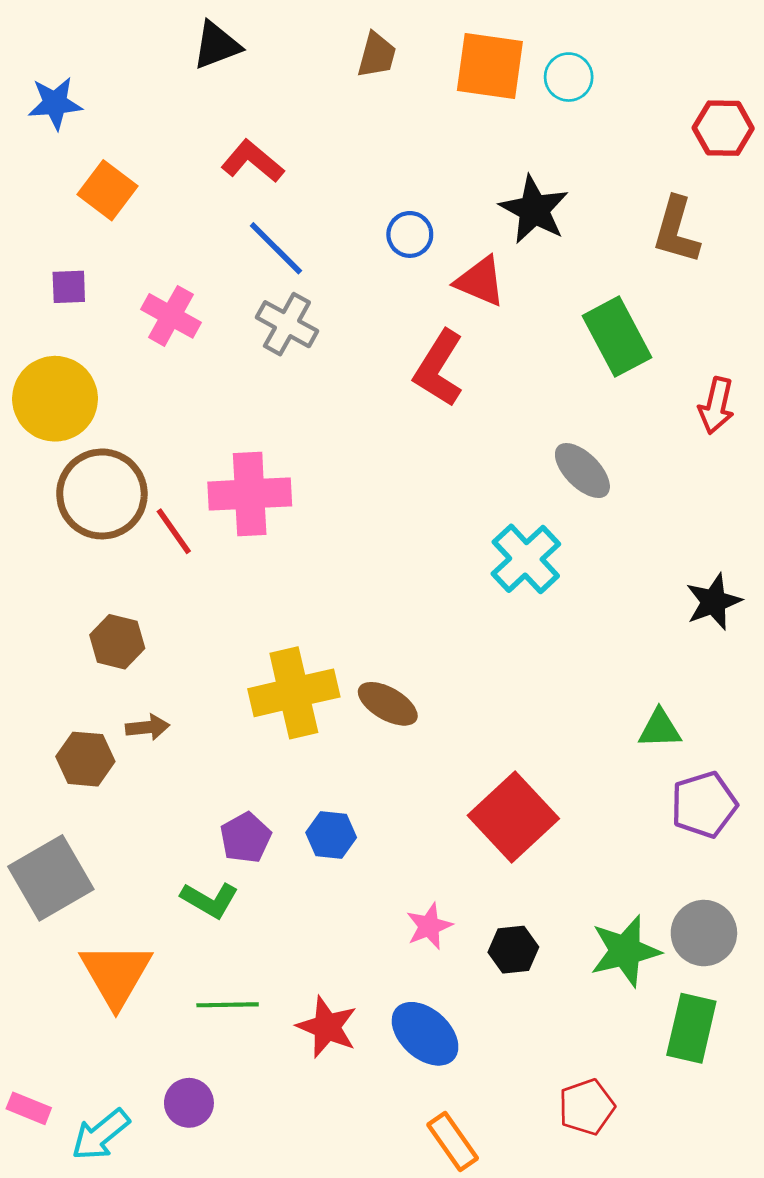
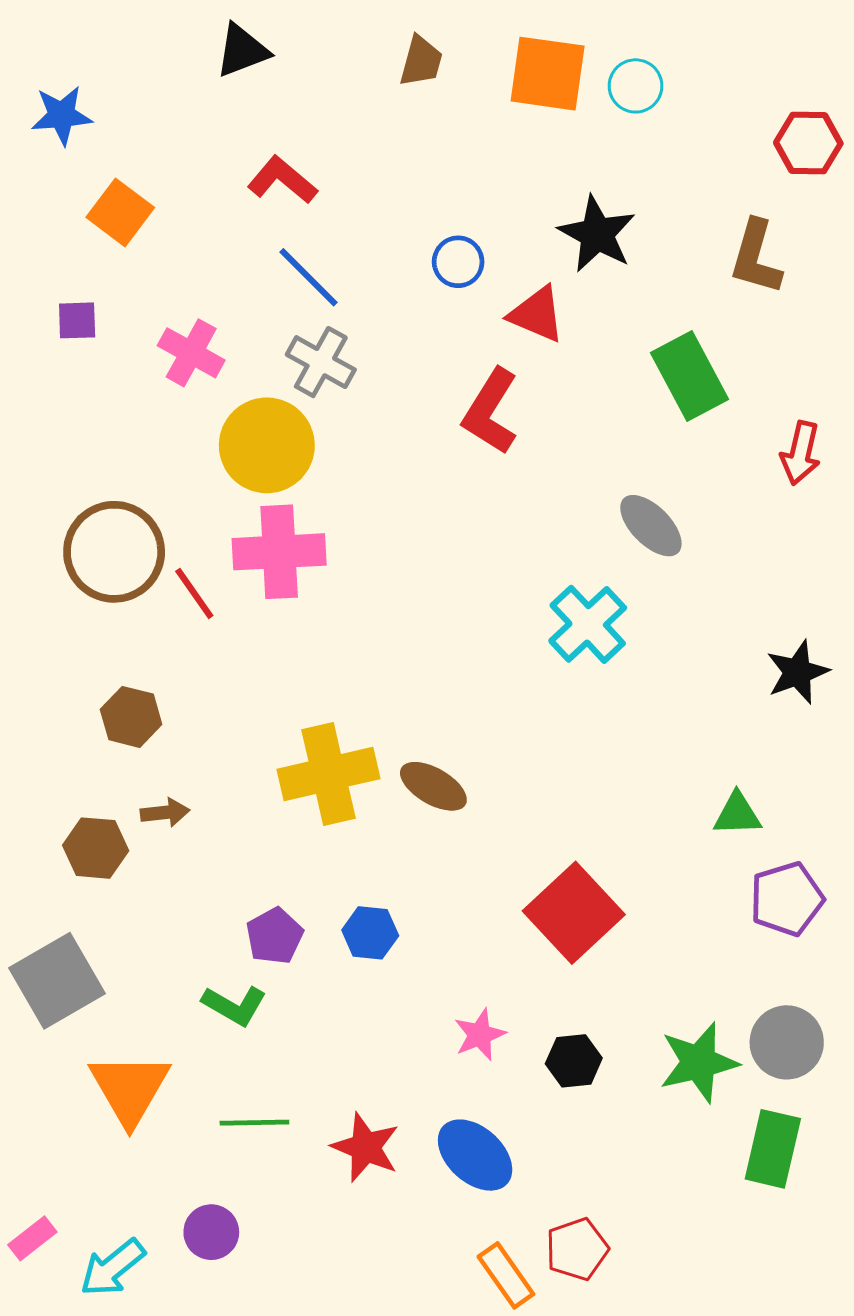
yellow circle: (55, 399) -> (267, 445), moved
red pentagon: (587, 1107) -> (577, 1249), moved
pink rectangle: (29, 1108) -> (32, 1238), turned -60

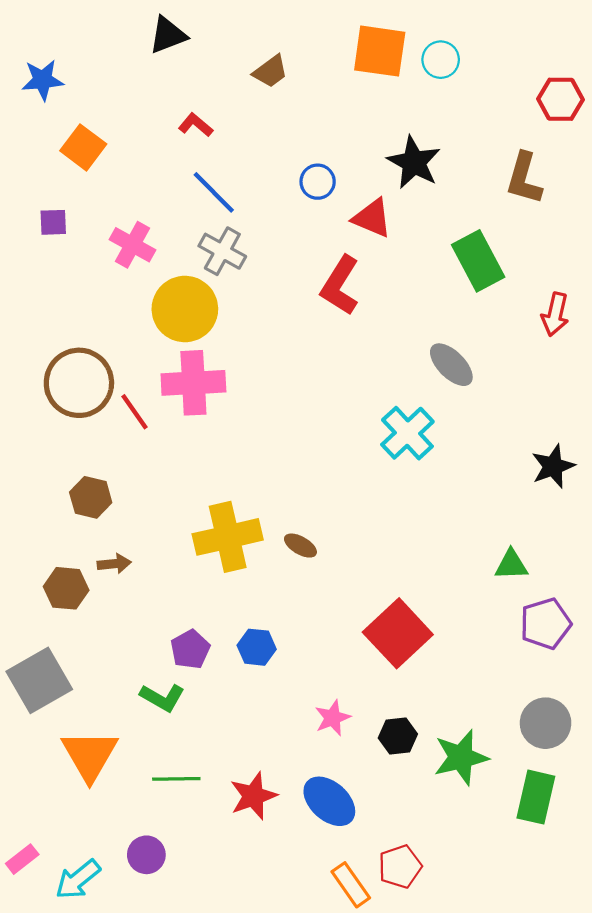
brown trapezoid: (421, 61) -> (270, 71), moved, turned 39
red L-shape: (282, 180) -> (196, 125), size x0.7
brown ellipse: (433, 786) -> (300, 546), size x0.7
green star: (699, 1062) -> (461, 757), moved
red star: (366, 1147) -> (253, 796), turned 30

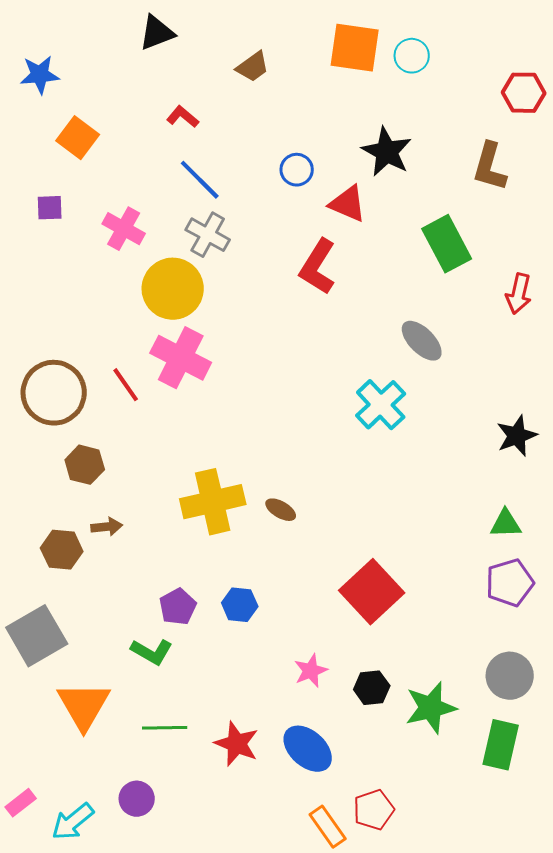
brown circle: (79, 383) -> (54, 393), moved
pink cross: (193, 383) -> (181, 358), turned 30
green triangle: (511, 565) -> (506, 524), moved
red star: (253, 796) -> (237, 744), turned -30

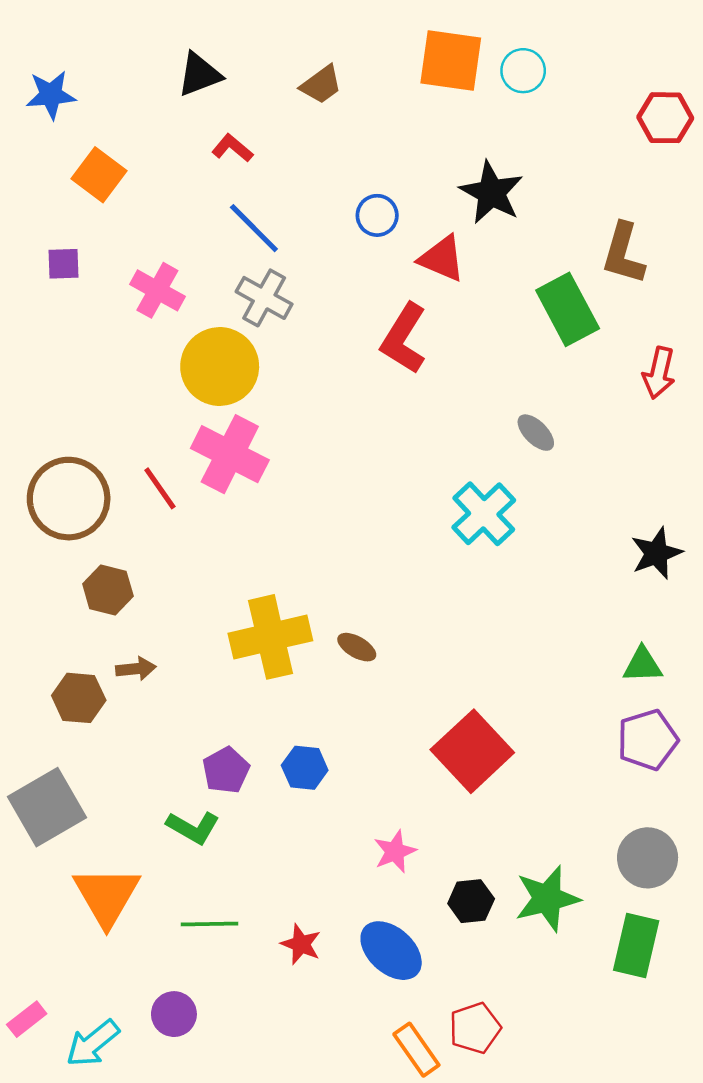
black triangle: (157, 33) -> (199, 74), moved
brown L-shape: (490, 167) -> (623, 254), moved
gray ellipse: (422, 341) -> (536, 433), size x0.7
black hexagon: (372, 688) -> (471, 901), moved
red star: (237, 744) -> (301, 944), size x0.7

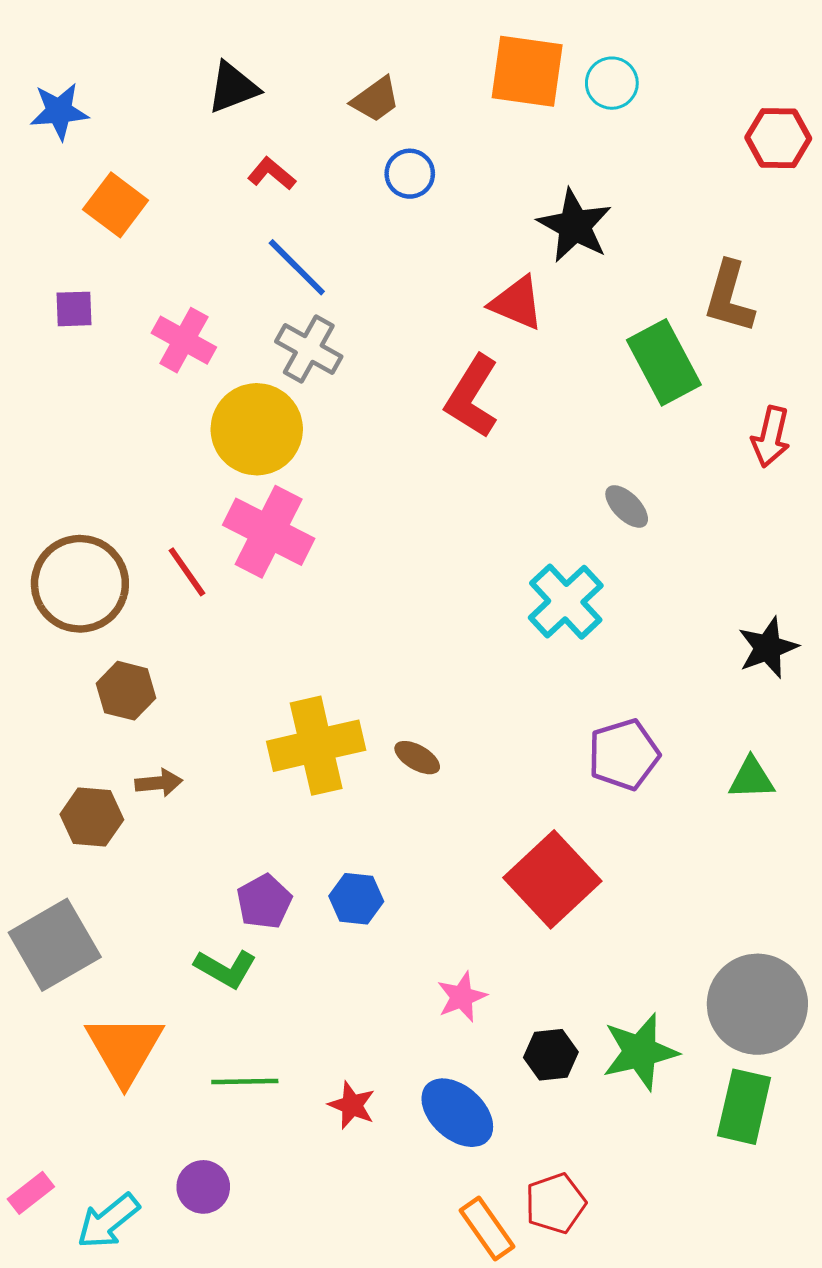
blue circle: (377, 215) -> (410, 174), moved
purple pentagon: (648, 740) -> (624, 755), moved
gray circle: (648, 858) -> (757, 1004), size x1.4

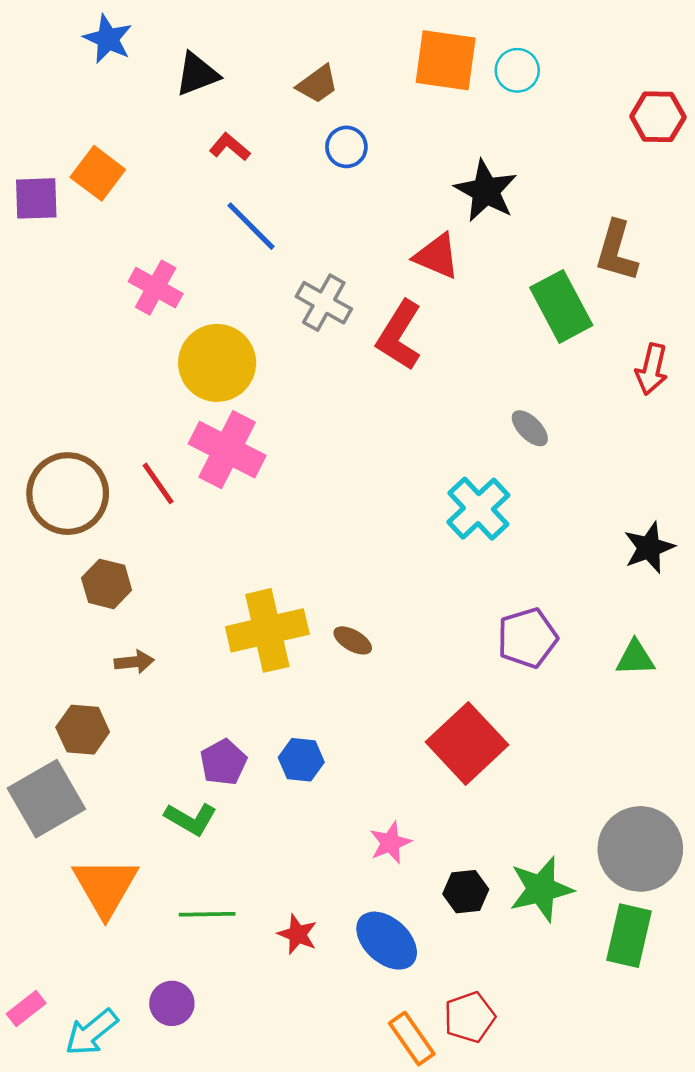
blue star: (59, 111) -> (108, 39), moved, turned 30
purple square: (74, 309) -> (36, 198), moved, size x1.4
gray cross: (309, 349) -> (324, 303), moved
brown hexagon: (92, 817) -> (83, 730), moved

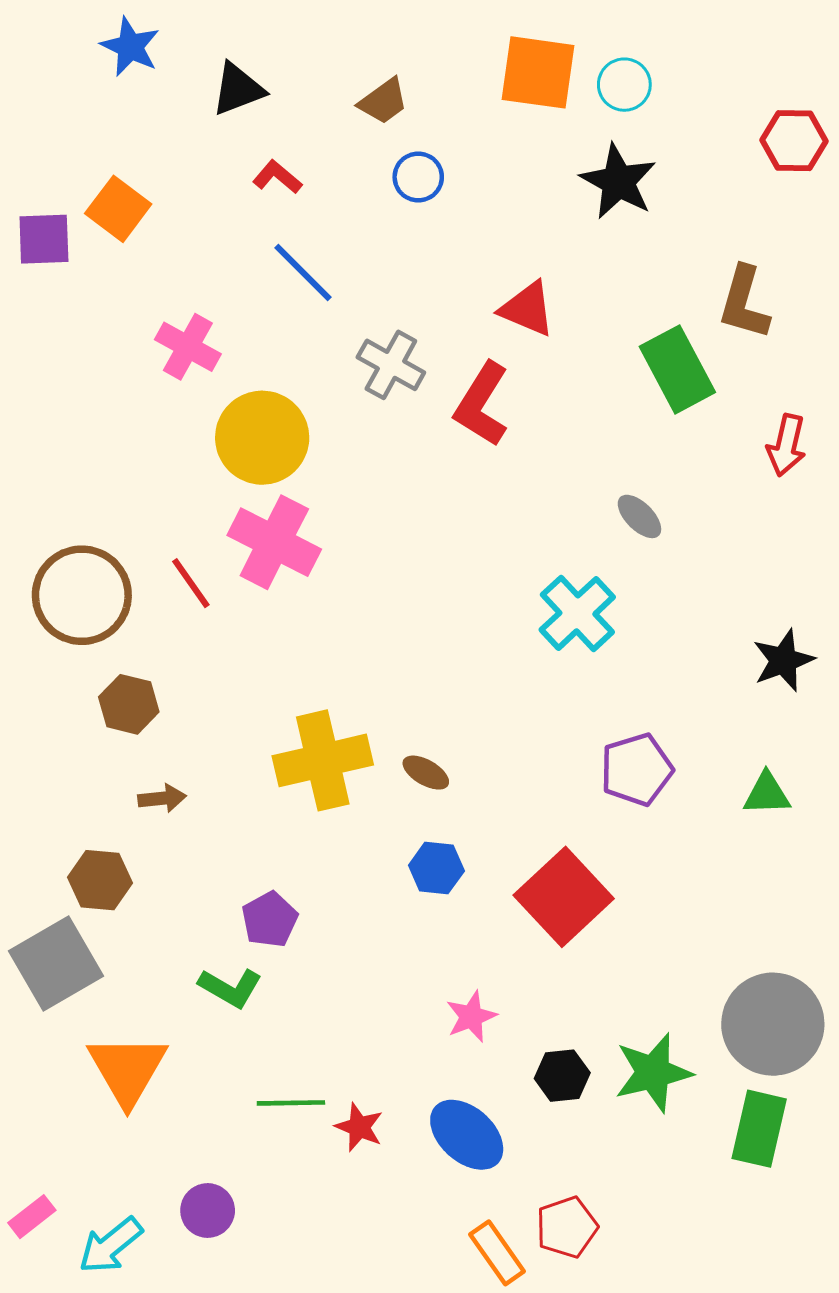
black star: (486, 191) -> (618, 182), moved
blue hexagon: (301, 760) -> (436, 868), moved
green line: (207, 914) -> (291, 1103), moved

